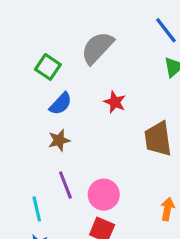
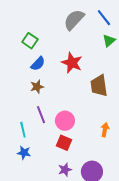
gray semicircle: (97, 48) -> (74, 20), moved
red star: (115, 102) -> (72, 63), size x1.5

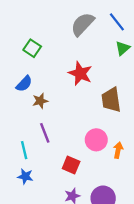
blue semicircle: (38, 64) -> (24, 84), moved
pink circle: (65, 121) -> (96, 140), moved

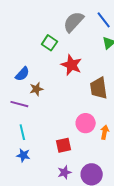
green square: (32, 48) -> (49, 43), moved
purple line: (45, 133) -> (19, 104), moved, turned -54
red square: (71, 165) -> (63, 145), turned -35

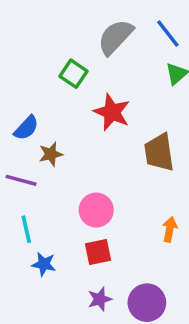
pink circle: (86, 123) -> (96, 210), moved
blue star: (23, 155) -> (44, 264), moved

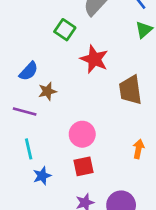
blue star: (44, 264) -> (42, 176), turned -30

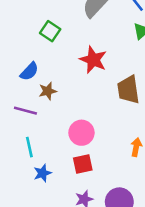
green square: (65, 30) -> (50, 31), moved

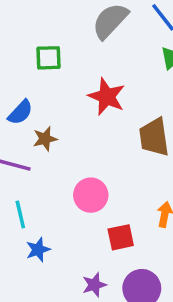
green square: (50, 31) -> (49, 58), turned -36
red square: (83, 164) -> (121, 237), moved

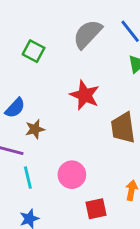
green square: (49, 58) -> (34, 51), moved, turned 30
cyan line: (20, 214) -> (28, 178), moved

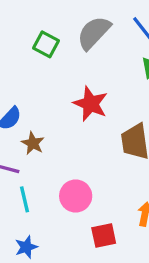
green square: (34, 51) -> (46, 44), moved
brown star: (35, 129) -> (33, 143), turned -30

